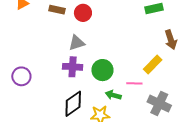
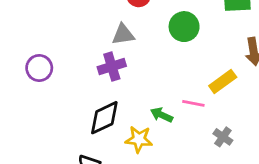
purple cross: (73, 67) -> (112, 66), turned -30
green circle: (102, 70) -> (184, 27), moved
gray cross: (159, 104) -> (223, 137), size x0.6

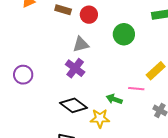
purple cross: (112, 66) -> (75, 68), turned -30
black diamond: (104, 118) -> (73, 105), turned 68

